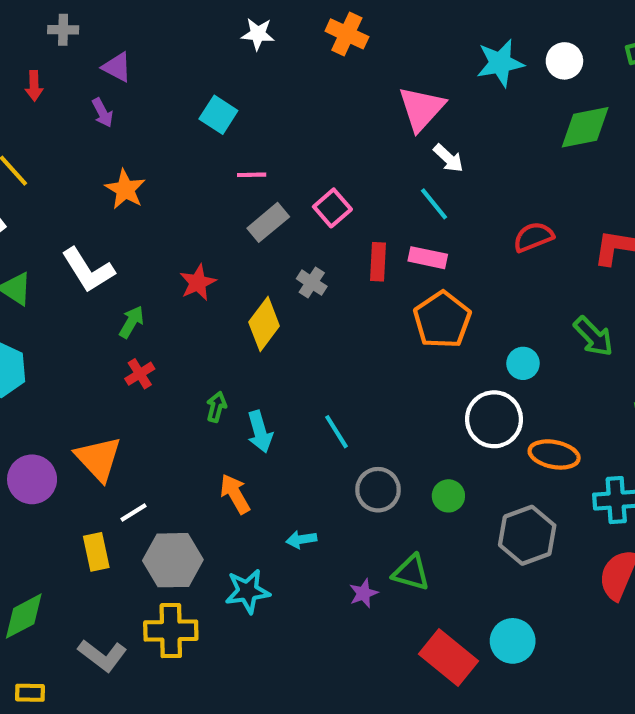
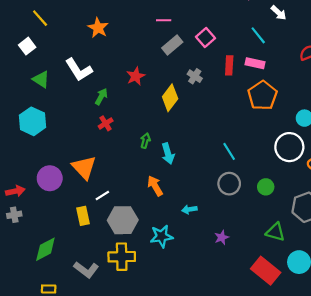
white arrow: (448, 158) -> (279, 13), moved
cyan line: (337, 432) -> (229, 151), moved
green triangle: (411, 573) -> (275, 232), moved

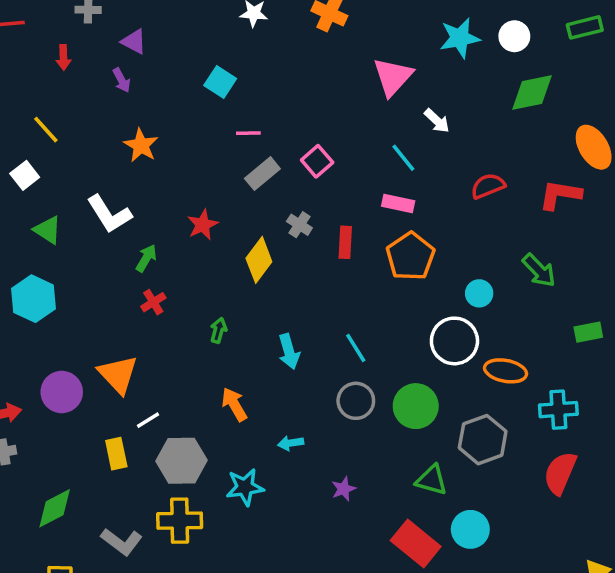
red rectangle: (229, 65) -> (345, 242), moved
cyan arrow: (168, 154) -> (289, 351), moved
green circle: (266, 187) -> (416, 406), size x1.6

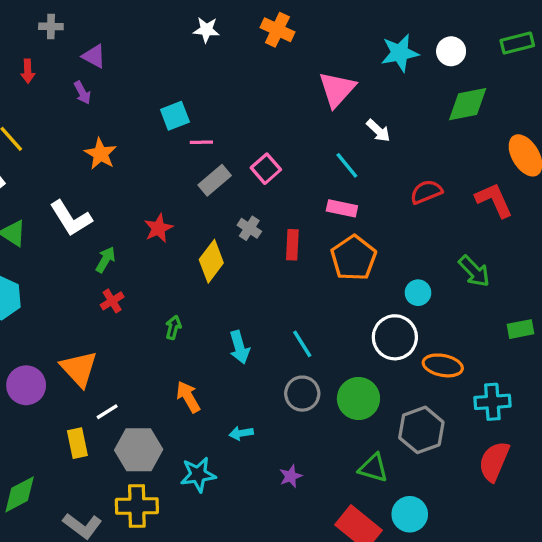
cyan square: (220, 82) -> (175, 116), moved, turned 36
red L-shape: (560, 195) -> (494, 200), turned 57

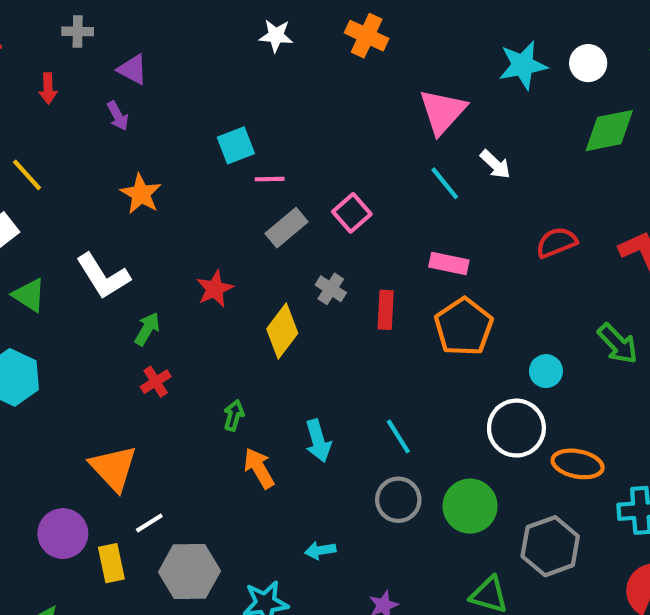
cyan line: (347, 165) -> (445, 183), moved
purple circle: (26, 385) -> (63, 534), moved
orange arrow: (188, 397) -> (259, 468), moved

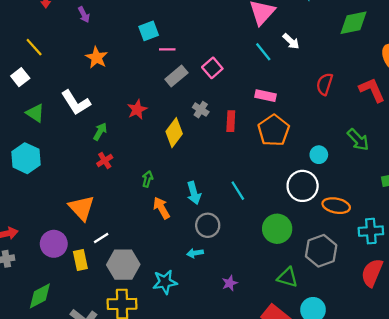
red semicircle: (557, 242) -> (325, 84), turned -50
gray circle: (398, 500) -> (208, 225), moved

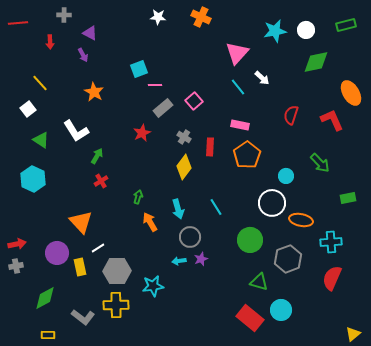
red star: (137, 110) -> (142, 133), moved
yellow diamond: (174, 133) -> (184, 167), moved
purple star: (230, 283) -> (201, 259), moved

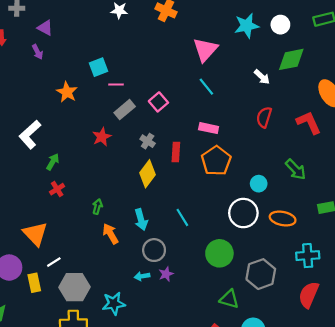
white arrow: (262, 78) -> (262, 77), moved
orange star: (94, 92) -> (67, 92), moved
white L-shape: (76, 131) -> (30, 135), turned 80
orange ellipse: (301, 220) -> (283, 218), moved

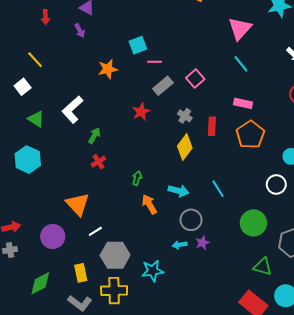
orange star: (67, 92) -> (108, 69), turned 30
white circle: (243, 213) -> (276, 184), size x0.7
cyan arrow: (141, 220) -> (179, 191), turned -60
yellow rectangle: (34, 283) -> (81, 273), moved

